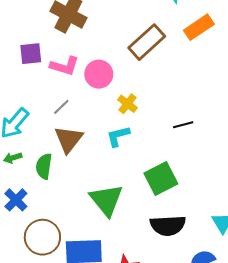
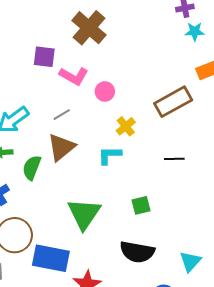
brown rectangle: (147, 42) -> (173, 102), moved
pink circle: (99, 74) -> (105, 92), size x0.7
green square: (161, 179) -> (141, 205), size x0.6

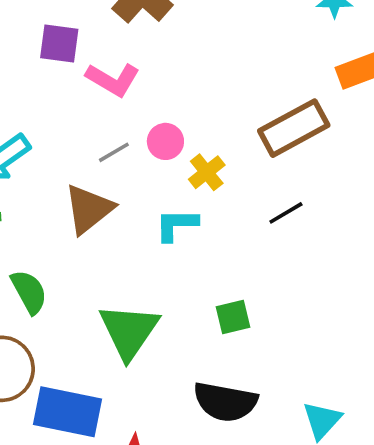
pink circle: (105, 92) -> (165, 141), moved
gray line: (62, 115) -> (114, 152), moved
black line: (174, 159) -> (286, 213), moved, turned -30
green semicircle: (32, 168) -> (29, 292), moved, turned 130

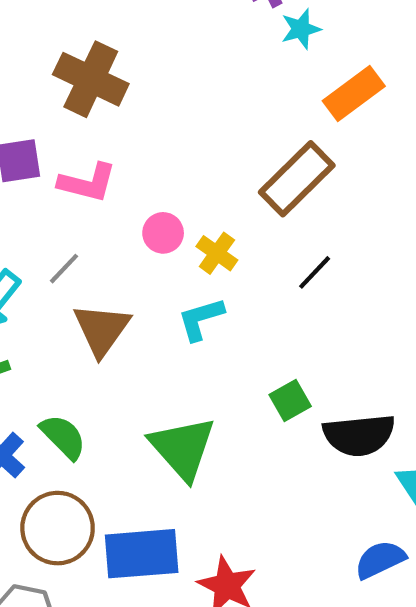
gray line: (114, 152) -> (64, 269), moved
black semicircle: (225, 402) -> (359, 435), moved

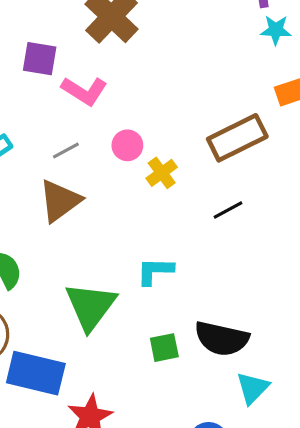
gray line: (64, 269) -> (66, 151), moved
cyan L-shape: (201, 319) -> (155, 271), moved
green square: (290, 400) -> (164, 348), moved

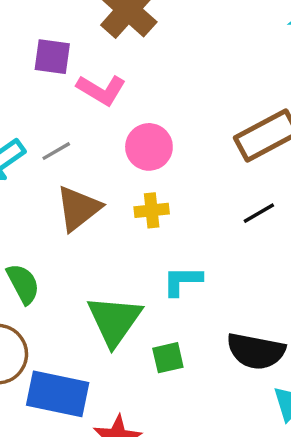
pink circle: (127, 145) -> (149, 147), size x1.4
gray line: (66, 151) -> (56, 151), moved
yellow cross: (162, 173) -> (152, 210), moved, turned 32
green square: (164, 348) -> (168, 358), moved

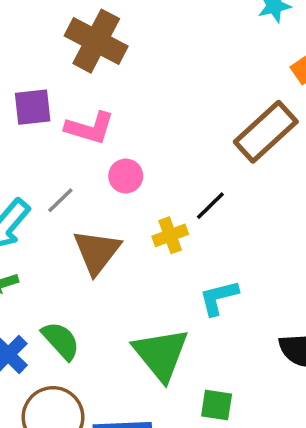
pink circle: (149, 147) -> (126, 176), moved, size x0.7
black line: (259, 213) -> (210, 206), moved
green square: (168, 358) -> (217, 405), moved, turned 36

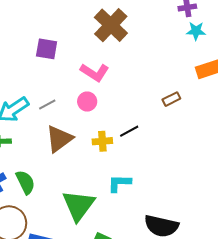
brown cross: (96, 41) -> (111, 25), moved
pink L-shape: (90, 128) -> (95, 72), moved
brown rectangle: (266, 132) -> (171, 99), size x0.5

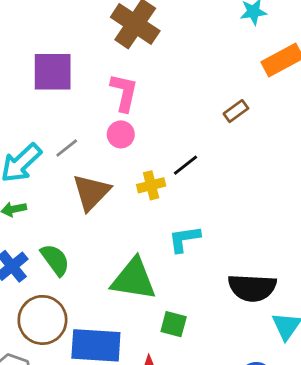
purple square: (47, 49) -> (53, 72), size x1.4
pink L-shape: (95, 72) -> (124, 93), turned -100
green triangle: (79, 205) -> (134, 279), turned -48

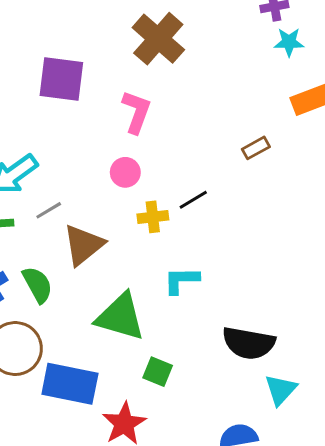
pink circle: (121, 134) -> (125, 172), moved
gray line: (67, 148) -> (49, 210), moved
brown triangle: (91, 192) -> (83, 245), moved

